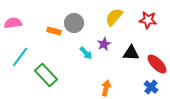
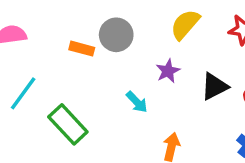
cyan arrow: (86, 53) -> (137, 102), moved
black triangle: (131, 53) -> (214, 86), turned -30

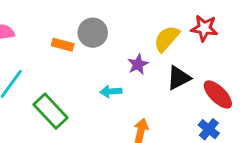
yellow semicircle: (185, 24) -> (167, 39), moved
cyan arrow: (137, 102) -> (111, 91), turned 130

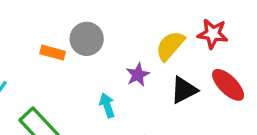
cyan arrow: (111, 91) -> (107, 105), turned 75
red ellipse: (218, 94) -> (228, 85), moved

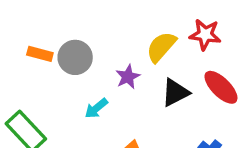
gray circle: (87, 39) -> (75, 57), moved
cyan arrow: (107, 105) -> (96, 108), turned -110

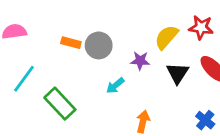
purple star: (128, 77) -> (140, 61), turned 30
black triangle: (175, 93) -> (178, 73), turned -30

